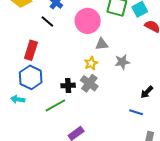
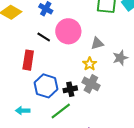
pink circle: (88, 21) -> (68, 31), moved
black line: (47, 22) -> (44, 37), moved
blue hexagon: (31, 77) -> (46, 86), moved

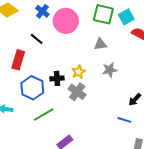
pink circle: (68, 31) -> (66, 21), moved
gray triangle: (97, 43) -> (100, 44), moved
black cross: (70, 89) -> (57, 78), moved

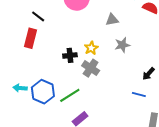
black line: (37, 39) -> (38, 16), moved
blue hexagon: (32, 88) -> (43, 92), moved
green line: (44, 115) -> (70, 95), moved

